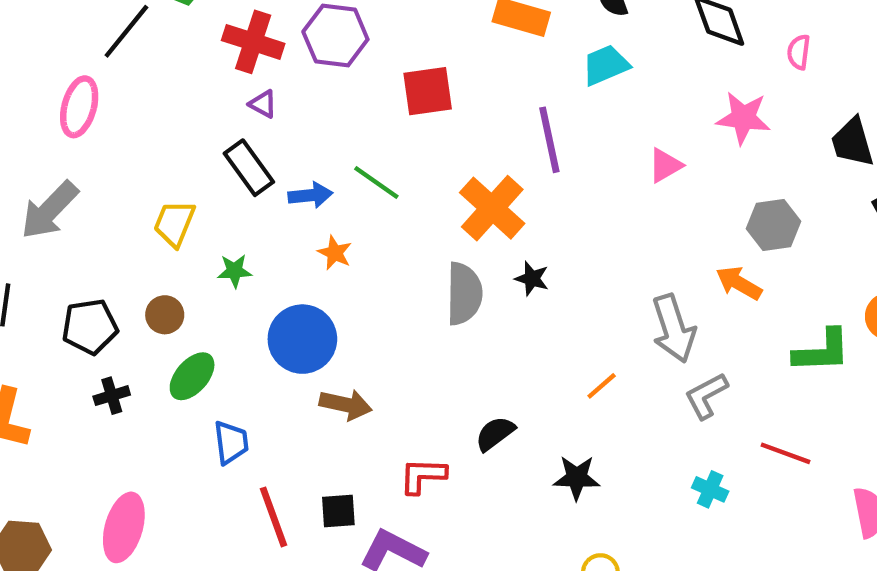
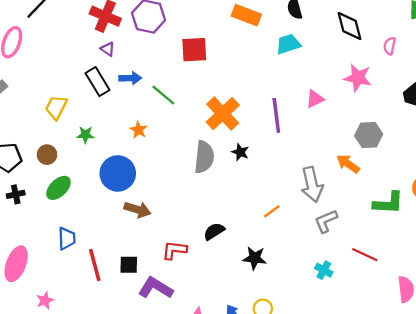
purple line: (549, 140) -> (276, 115), moved
blue arrow: (310, 195) -> (130, 78), moved
blue trapezoid: (231, 442) -> (67, 239), moved

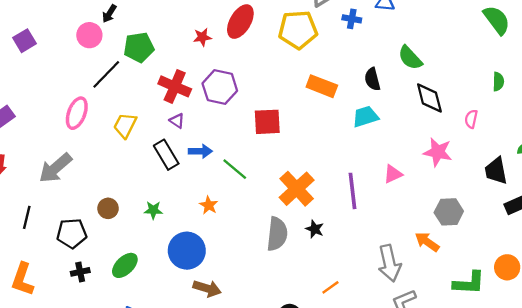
yellow trapezoid: (56, 107) -> (125, 125), moved
brown circle: (47, 155) -> (108, 208), moved
orange line: (272, 211) -> (330, 287), moved

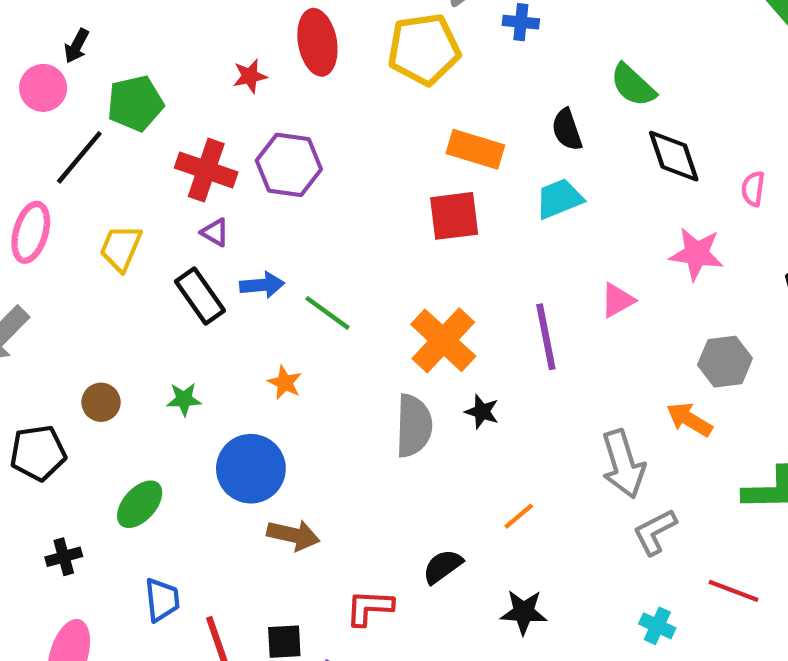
red ellipse: (240, 22) -> (317, 42), turned -36
red square: (267, 122) -> (454, 216), moved
black cross: (80, 272) -> (64, 557), moved

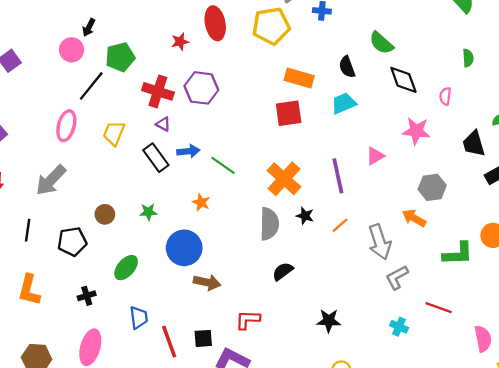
orange line: (519, 516) -> (340, 225), moved
black semicircle: (443, 566) -> (283, 271), moved

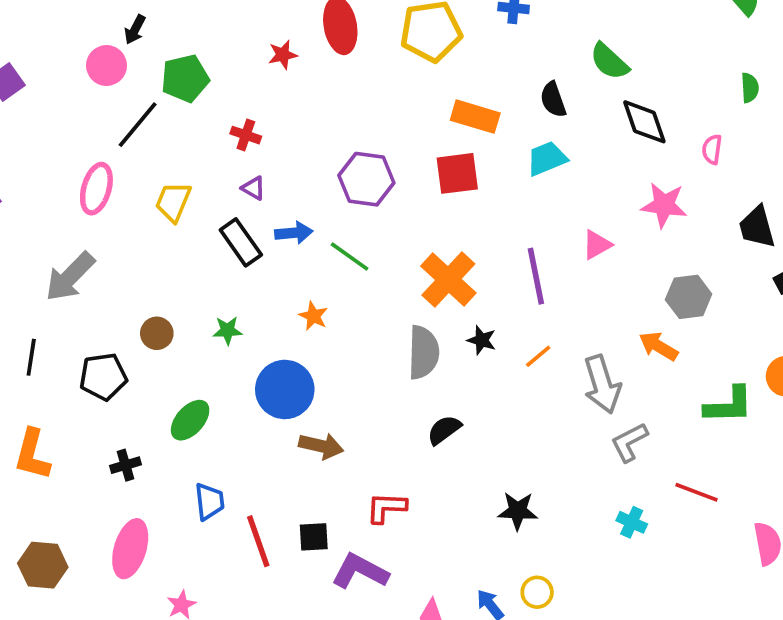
purple hexagon: (201, 88) -> (366, 179), moved
red cross: (158, 91) -> (246, 135), size x0.6

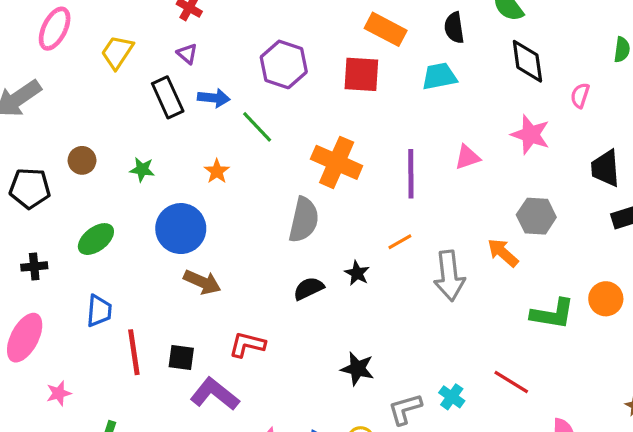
orange cross: (448, 280) -> (337, 162), turned -30
black star: (482, 340) -> (357, 273), moved
gray L-shape: (629, 442) -> (405, 409), moved

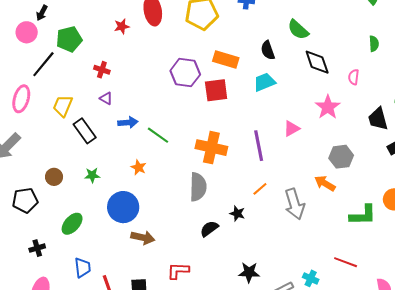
purple hexagon: (284, 64) -> (185, 73), moved
black rectangle: (168, 97) -> (85, 131), moved
pink star: (530, 135) -> (328, 107), turned 30

